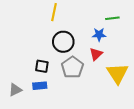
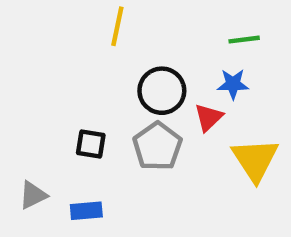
blue star: (99, 35) -> (233, 84), moved
black circle: (63, 42) -> (162, 91), moved
blue rectangle: (40, 86) -> (86, 211), moved

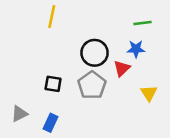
yellow line: (117, 26) -> (52, 17), moved
yellow triangle: (255, 160) -> (149, 93), size x0.6
blue rectangle: (86, 211) -> (50, 123), turned -60

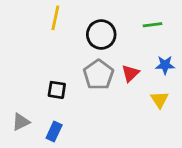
blue star: (136, 49) -> (165, 65), moved
black circle: (95, 53) -> (101, 34), moved
gray pentagon: (92, 85) -> (98, 75), moved

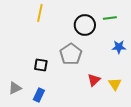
black circle: (101, 34) -> (85, 25), moved
red triangle: (130, 73) -> (94, 80), moved
yellow triangle: (159, 100) -> (115, 84), moved

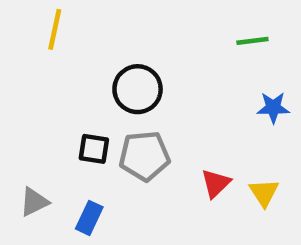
yellow line: (40, 13) -> (55, 29), moved
black circle: (85, 25) -> (138, 89), moved
gray pentagon: (71, 54) -> (144, 156), moved, turned 30

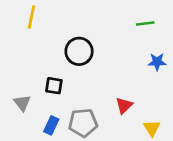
gray pentagon: (144, 156) -> (83, 123), moved
yellow triangle: (264, 193) -> (152, 128), moved
gray triangle: (34, 202) -> (22, 103), moved, turned -42

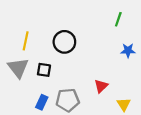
yellow line: (31, 17) -> (26, 41), moved
green line: (145, 24) -> (118, 19), turned -64
gray triangle: (22, 103) -> (18, 68), moved, size x1.5

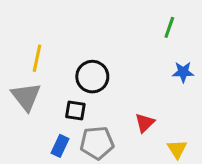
black circle: (64, 42) -> (92, 77), moved
black square: (44, 70) -> (75, 110), moved

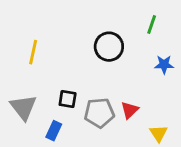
black circle: (92, 77) -> (109, 47), moved
gray triangle: (26, 97) -> (23, 107), moved
gray pentagon: (97, 143) -> (99, 113), moved

